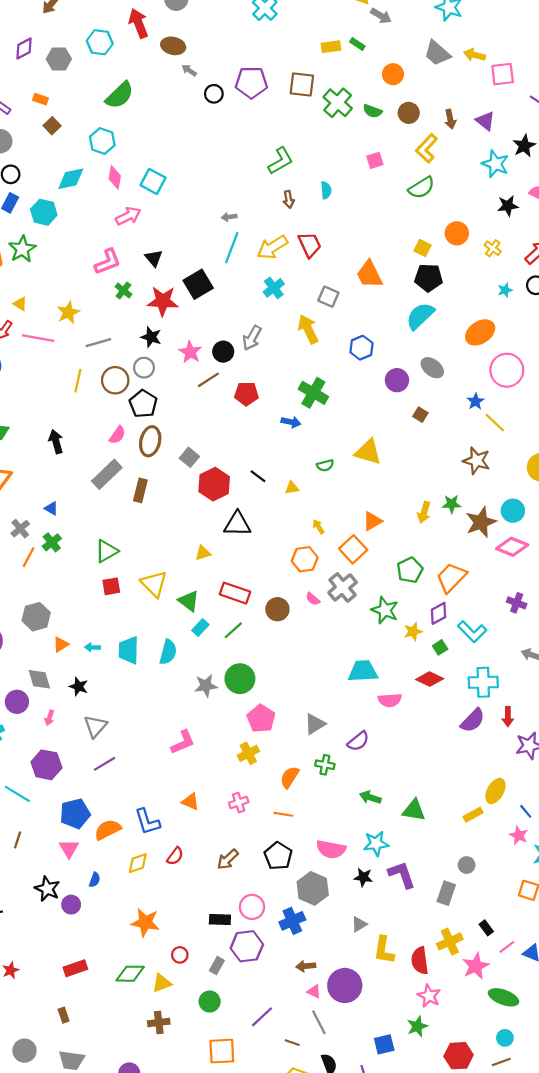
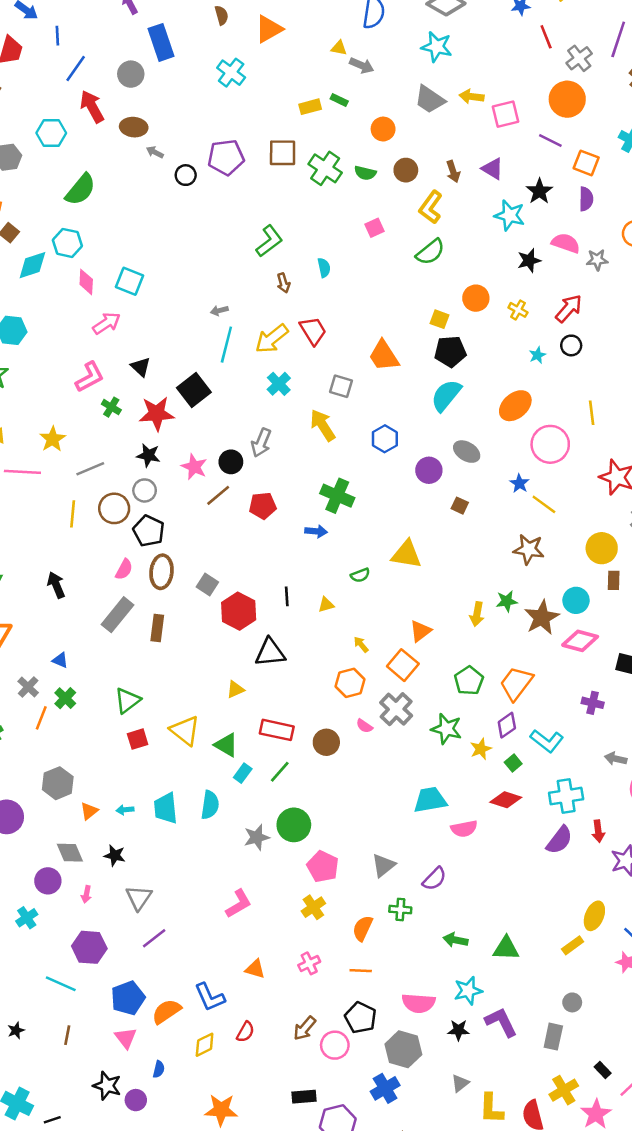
cyan diamond: (71, 179) -> (32, 265), moved
black line: (258, 476) -> (287, 596), turned 56
pink circle: (252, 907) -> (335, 1045), moved

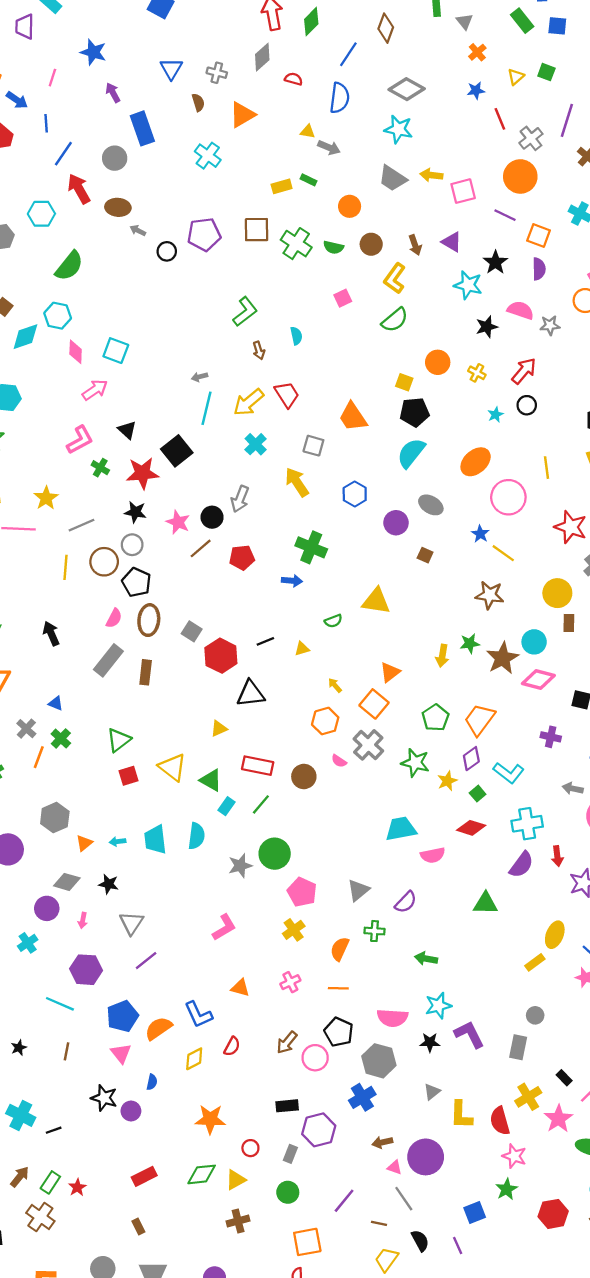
black line: (287, 596) -> (265, 641), turned 72
gray diamond: (70, 853) -> (67, 882), turned -50
green triangle: (506, 948) -> (485, 903), moved

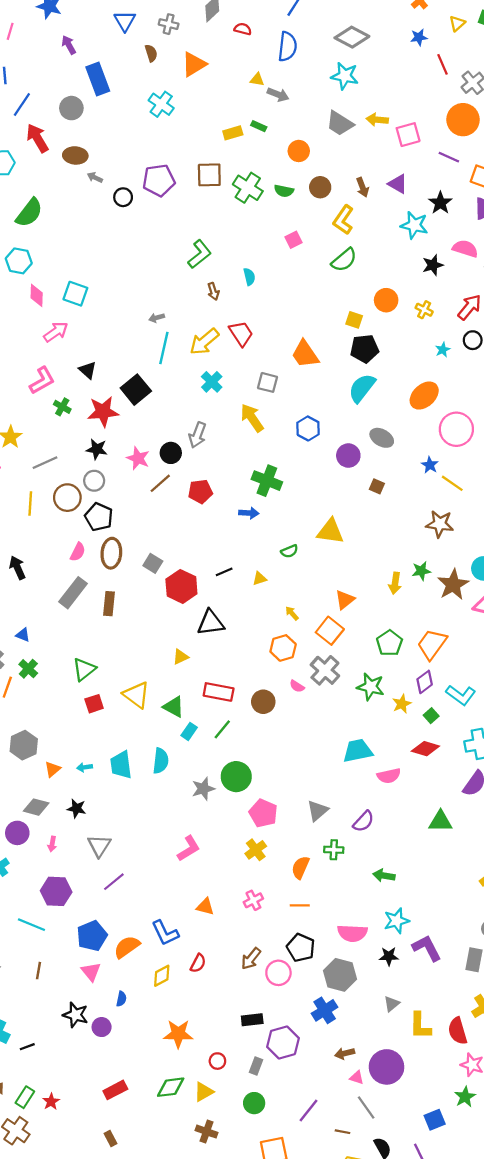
brown cross: (238, 1221) -> (207, 1132), turned 35

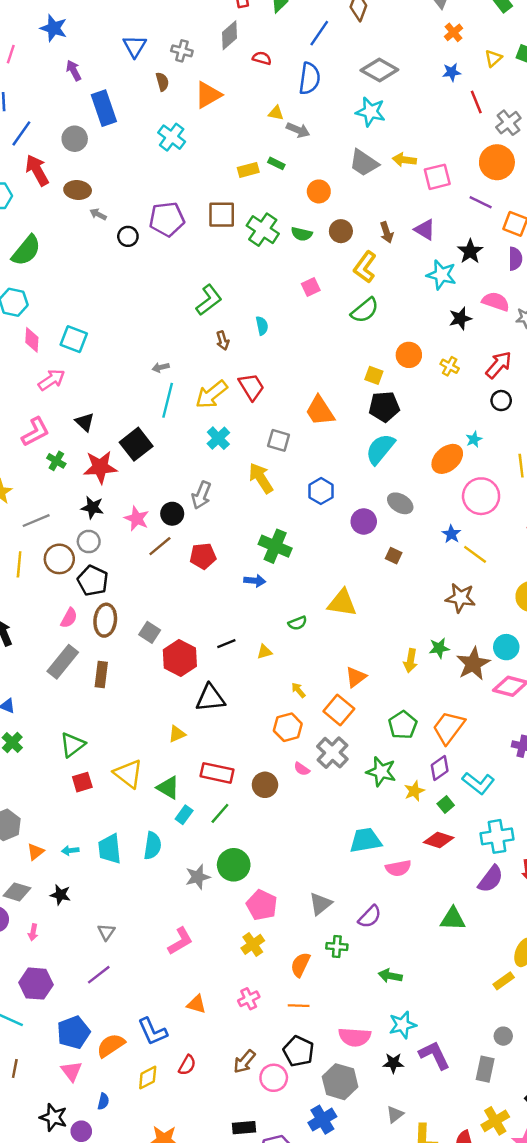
cyan star: (443, 350) -> (474, 439), moved
gray triangle: (99, 846) -> (106, 932), moved, size x0.7

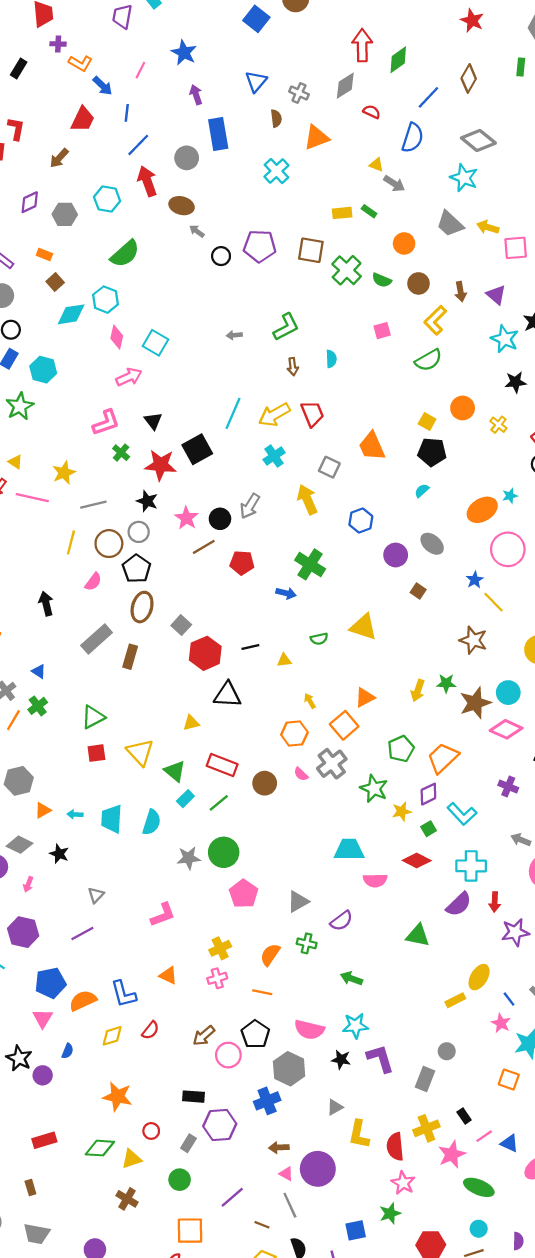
gray arrow: (161, 367) -> (234, 335), moved
cyan semicircle: (380, 449) -> (422, 491), size x0.5
pink semicircle: (69, 618) -> (93, 582), moved
yellow cross: (253, 944) -> (220, 948), moved

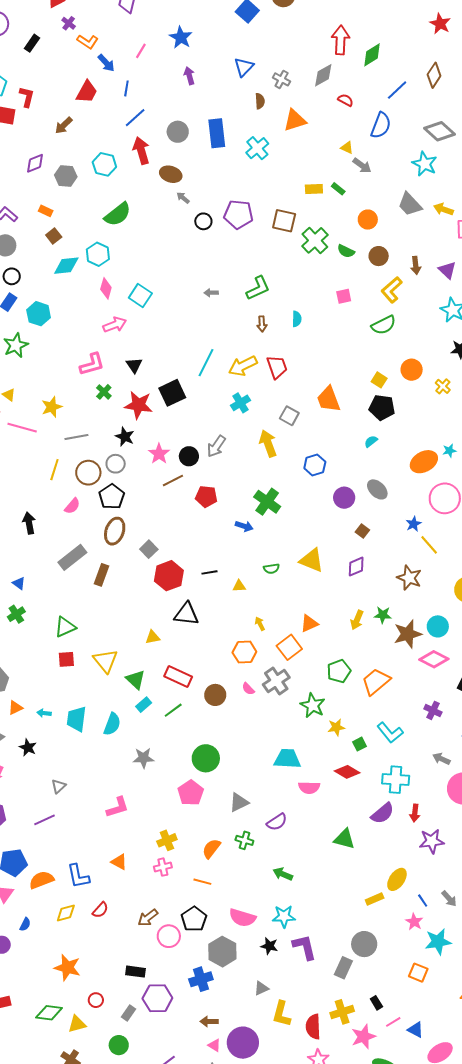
purple cross: (58, 44) -> (69, 23), turned 32
blue rectangle: (218, 134) -> (217, 133), moved
purple diamond: (428, 794) -> (356, 567), moved
green circle: (224, 852) -> (206, 758), moved
gray circle: (447, 1051) -> (364, 944), size x1.6

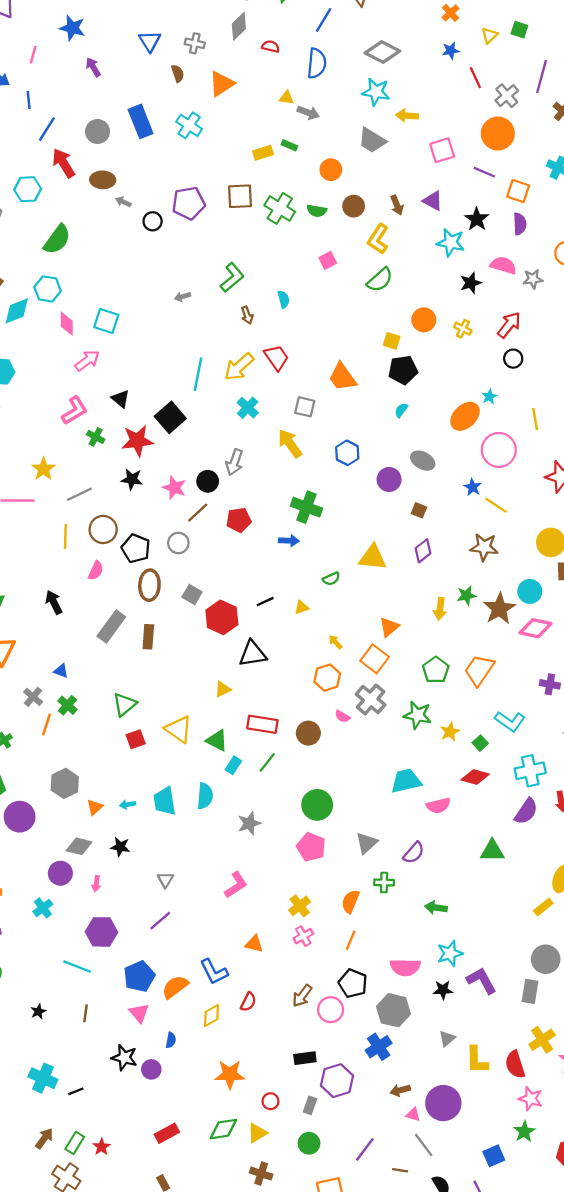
yellow arrow: (443, 209) -> (407, 116), moved
gray circle: (116, 464) -> (178, 543), moved
orange line: (202, 882) -> (351, 940), turned -66

